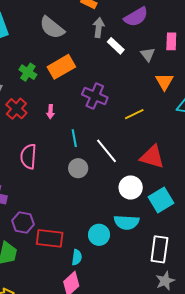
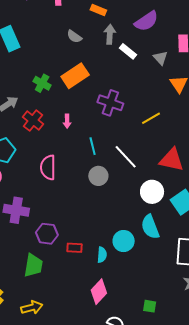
gray semicircle: (52, 28) -> (74, 36), moved, size x0.6
cyan semicircle: (127, 222) -> (150, 227), turned 70
red rectangle: (50, 238) -> (75, 248), size x0.6
cyan semicircle: (77, 257) -> (102, 255), moved

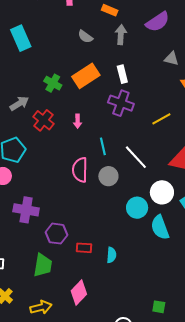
white rectangle: (128, 51) -> (122, 74), moved, turned 36
gray triangle: (161, 58) -> (171, 59), turned -35
pink semicircle: (48, 167) -> (80, 170), moved
cyan circle: (124, 241) -> (137, 208), moved
pink diamond: (99, 292) -> (79, 293), moved

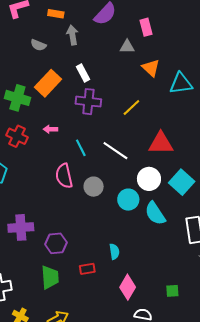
green cross: (53, 83) -> (17, 98), size x1.4
pink arrow: (78, 121) -> (50, 129), turned 104
gray circle: (108, 176) -> (94, 187), moved
red rectangle: (84, 248) -> (87, 269), moved
pink diamond: (79, 293) -> (128, 287), moved

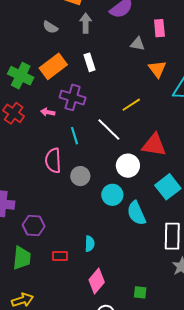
purple cross: (88, 102) -> (73, 97), moved
white line: (115, 151) -> (109, 130), moved
white circle: (149, 179) -> (128, 166), moved

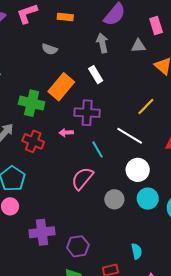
gray arrow: (86, 23) -> (102, 43), moved
pink semicircle: (53, 161) -> (82, 179), turned 55
white circle: (128, 166) -> (138, 170), moved
gray circle: (80, 176) -> (114, 199), moved

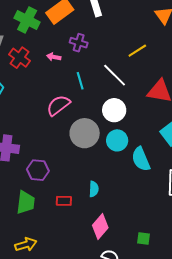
purple cross: (87, 113) -> (79, 43), size x0.7
gray circle: (114, 199) -> (85, 133), size x1.5

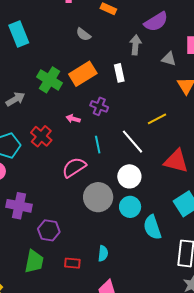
red cross: (20, 58) -> (41, 136), moved

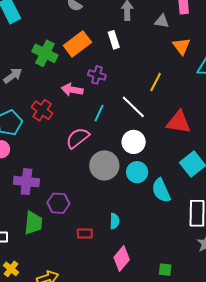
pink arrow: (73, 119) -> (72, 90), size x1.5
yellow line: (157, 119) -> (156, 82), turned -30
cyan line: (98, 145) -> (99, 113), turned 42
green trapezoid: (34, 262) -> (33, 223), moved

